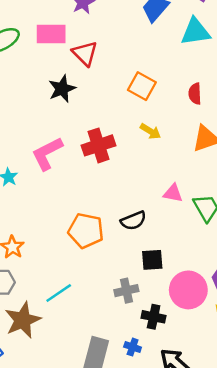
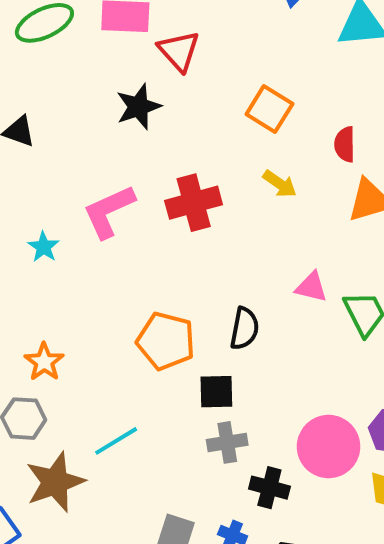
red semicircle: (195, 94) -> (345, 144), moved
black semicircle: (133, 221) -> (244, 328), turned -60
black square: (152, 260) -> (216, 392), moved

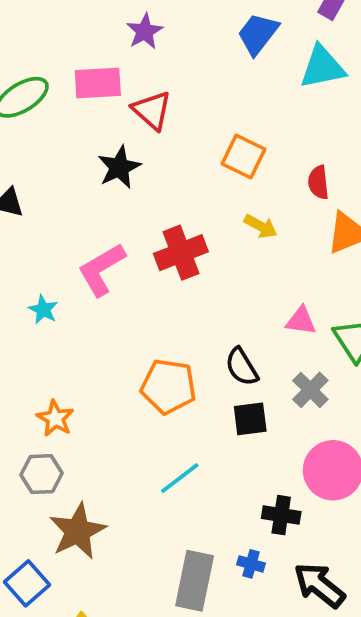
black semicircle: (244, 328) -> (242, 367), turned 144
black square: (216, 392) -> (250, 419), moved
cyan line: (116, 441) -> (180, 478), moved
gray cross: (227, 442) -> (310, 390), moved, turned -30

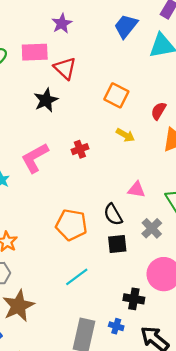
red semicircle: (318, 182) -> (159, 111), turned 36
red cross: (181, 253) -> (80, 149), size x0.6
pink triangle: (301, 321) -> (136, 190), moved

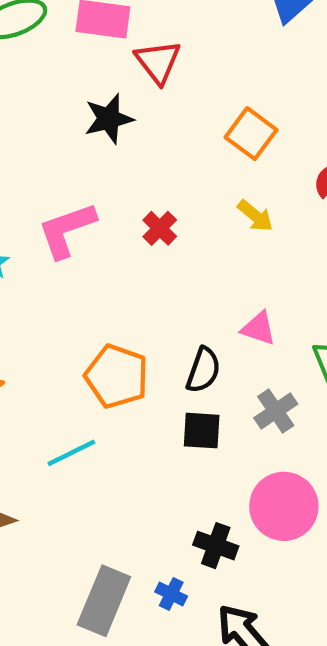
red cross: (80, 149) -> (160, 228), turned -35
black semicircle: (113, 215) -> (203, 370), turned -140
cyan line: (77, 277) -> (71, 453), moved

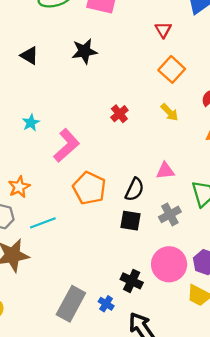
red triangle: (158, 62) -> (163, 30), moved, size x0.7
black star: (109, 119) -> (84, 51), moved
pink L-shape: (67, 230) -> (67, 145), moved, turned 152
pink triangle: (259, 328) -> (165, 171), turned -30
cyan line: (71, 453) -> (43, 223), moved

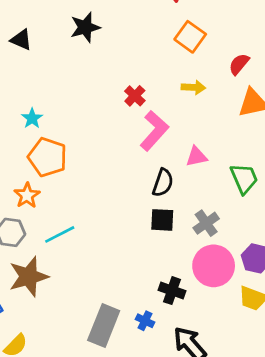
yellow arrow: (170, 112) -> (193, 87), turned -36
pink L-shape: (67, 145) -> (154, 131), moved
orange pentagon: (89, 188) -> (47, 157), moved
gray cross: (170, 214) -> (206, 223), moved

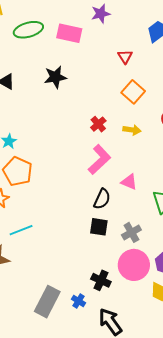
red cross: (135, 96) -> (98, 124), moved
pink triangle: (196, 157) -> (129, 182), turned 30

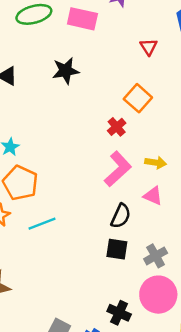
orange square: (133, 92) -> (138, 98), moved
yellow arrow: (132, 130) -> (156, 163), moved
cyan line: (21, 230) -> (42, 224), moved

